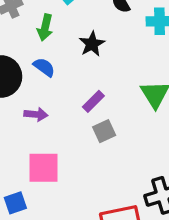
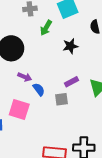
blue semicircle: (44, 67) -> (39, 89), moved
purple rectangle: (93, 101) -> (71, 82), moved

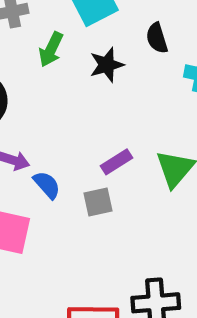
black star: (70, 46) -> (107, 65), moved

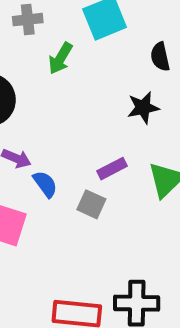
black star: (107, 65) -> (143, 108), moved
gray square: (98, 202) -> (91, 204), turned 32

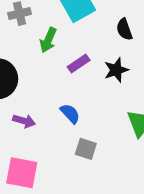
purple rectangle: (112, 169) -> (79, 63), moved
blue semicircle: (45, 184) -> (70, 114), moved

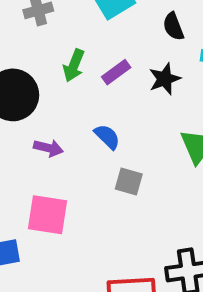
green arrow: (48, 40) -> (74, 65), moved

